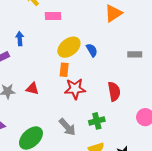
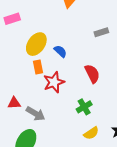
blue semicircle: (92, 50) -> (60, 51), moved
red triangle: (32, 89) -> (14, 103), moved
gray arrow: (67, 127) -> (36, 114), moved

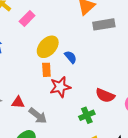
pink rectangle: (12, 19) -> (27, 19), turned -35
gray rectangle: (101, 32) -> (104, 24), moved, size x1.5
red semicircle: (92, 74) -> (105, 95), moved, turned 132

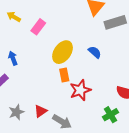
blue semicircle: (71, 57) -> (95, 52), moved
red triangle: (18, 102) -> (41, 111), turned -32

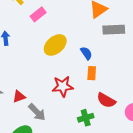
orange rectangle: (64, 75) -> (92, 73), moved

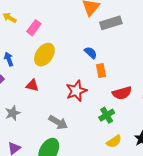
yellow ellipse: (55, 45) -> (44, 55), moved
red triangle: (19, 97) -> (32, 85), moved, turned 48
red semicircle: (106, 100) -> (122, 93), turned -30

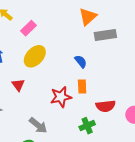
orange rectangle: (101, 71) -> (82, 86), moved
red triangle: (32, 85) -> (18, 85), turned 32

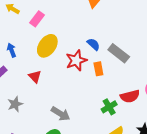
gray rectangle: (105, 35) -> (119, 53), moved, turned 55
red star: (61, 97) -> (76, 60), moved
red semicircle: (106, 106) -> (130, 96), moved

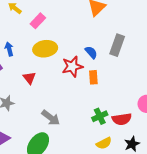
yellow ellipse: (47, 46) -> (45, 49), turned 40
gray rectangle: (119, 53) -> (117, 45), moved, turned 65
red semicircle: (130, 96) -> (122, 119), moved

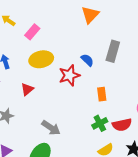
orange rectangle: (93, 77) -> (102, 94), moved
red triangle: (29, 78) -> (27, 89), turned 32

